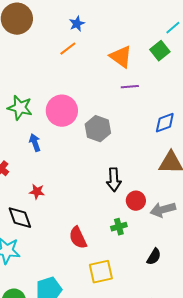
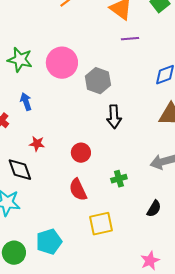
blue arrow: (35, 143) -> (26, 102), moved
black arrow: (114, 180) -> (114, 117), moved
red circle: (136, 201) -> (81, 153), moved

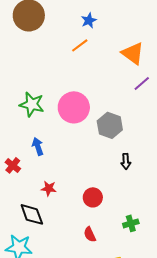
purple line: (130, 39) -> (142, 83), turned -36
black arrow: (114, 117) -> (126, 161), size x0.7
red semicircle: (78, 190) -> (90, 234), size x0.7

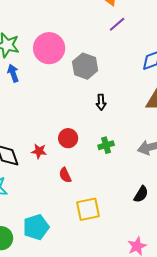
blue arrow: (38, 146) -> (13, 73), moved
red star: (49, 188) -> (39, 151), moved
green cross: (131, 223) -> (106, 145), moved

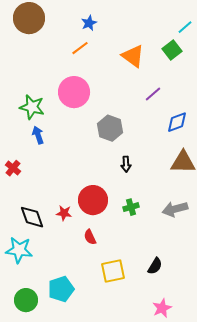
purple line: (117, 24) -> (153, 94), moved
pink circle: (49, 48) -> (74, 92), moved
red circle: (68, 138) -> (93, 200), size x1.5
black semicircle: (141, 194) -> (155, 266), moved

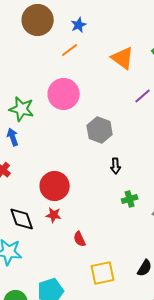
brown circle: (29, 18) -> (38, 20), moved
blue arrow: (38, 135) -> (13, 137), moved
red circle: (93, 200) -> (55, 186), moved
green cross: (131, 207) -> (130, 199), moved

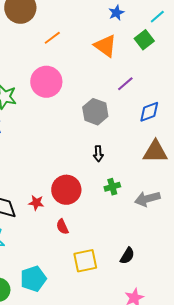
blue star: (79, 25) -> (116, 13), moved
gray hexagon: (100, 130) -> (95, 112), moved
red circle: (55, 186) -> (66, 190), moved

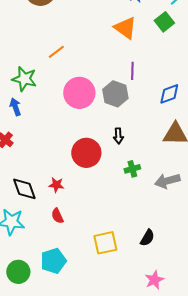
orange line: (52, 38) -> (56, 52), moved
pink circle: (46, 82) -> (79, 93), moved
purple line: (125, 84) -> (132, 71), moved, turned -48
red circle: (66, 190) -> (86, 153), moved
red semicircle: (62, 227) -> (57, 216), moved

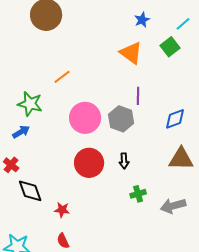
blue arrow: (15, 107) -> (21, 132), turned 78
red circle: (86, 153) -> (89, 163), moved
black diamond: (24, 189) -> (30, 191), moved

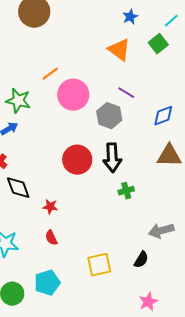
purple line: (138, 96) -> (126, 93), turned -60
pink circle: (85, 118) -> (73, 95), moved
black arrow: (124, 161) -> (112, 158), size x1.8
gray arrow: (173, 206) -> (161, 231), moved

